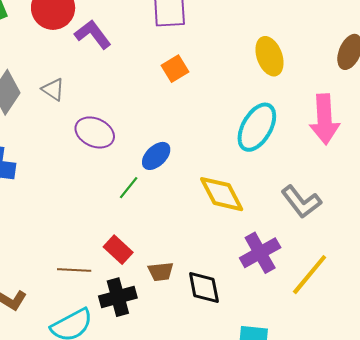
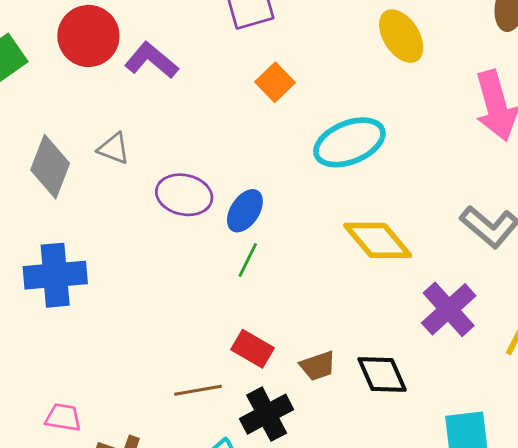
cyan ellipse: (257, 127) -> (349, 142), moved, turned 51
blue ellipse: (156, 156) -> (245, 211), moved

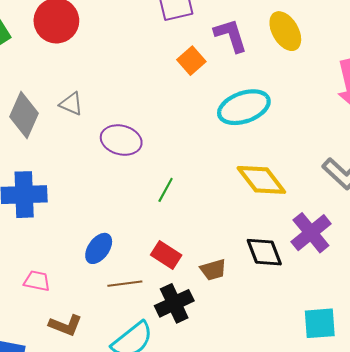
purple L-shape: (151, 60) -> (231, 35), moved, turned 30
blue ellipse: (245, 211) -> (99, 248), moved
black diamond: (382, 374) -> (264, 252), moved
pink trapezoid: (63, 417) -> (37, 281), moved

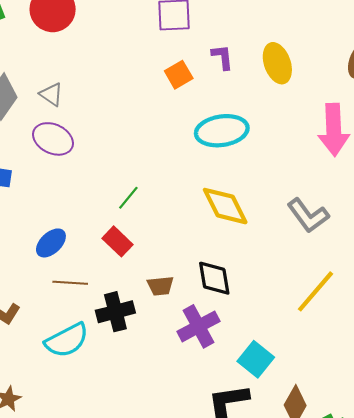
purple L-shape: (231, 35) -> (222, 57), size x0.7
purple ellipse: (121, 140) -> (53, 139), moved
purple cross: (311, 233) -> (199, 326), moved
red rectangle: (166, 255) -> (118, 241), moved
cyan square: (320, 323) -> (256, 359), turned 32

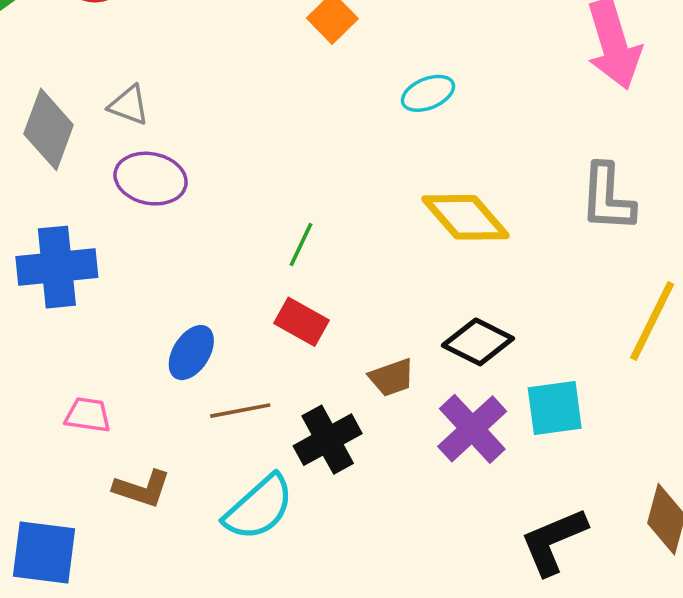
cyan ellipse: (222, 131) -> (428, 93), size x0.6
gray L-shape: (308, 215) -> (607, 198), turned 54
black diamond: (214, 278) -> (478, 342), turned -39
cyan square: (256, 359) -> (555, 408), moved, turned -32

